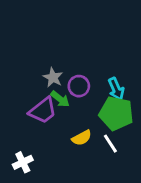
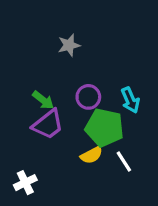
gray star: (53, 77) -> (69, 45), moved, turned 30
green arrow: (60, 99) -> (43, 100), moved
green pentagon: (116, 113) -> (104, 128), moved

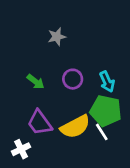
purple trapezoid: (48, 124) -> (40, 123), moved, turned 92
green pentagon: (104, 128) -> (106, 111), moved
yellow semicircle: (92, 155) -> (75, 127), size x1.6

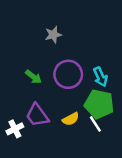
purple circle: (73, 79) -> (68, 74), size x1.5
yellow semicircle: (75, 127) -> (71, 119), size x0.6
white cross: (21, 149) -> (15, 129), moved

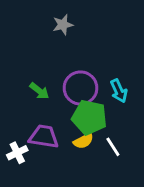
gray star: (53, 35) -> (63, 25), moved
green pentagon: (99, 104) -> (89, 117), moved
purple trapezoid: (37, 115) -> (44, 137), turned 135

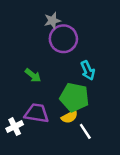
purple circle: (81, 88) -> (63, 39), moved
cyan arrow: (119, 91) -> (88, 70), moved
white line: (113, 147) -> (85, 131), moved

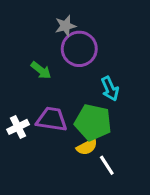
green arrow: (33, 75) -> (41, 70), moved
purple trapezoid: (37, 113) -> (52, 119), moved
white cross: (15, 127) -> (18, 127), moved

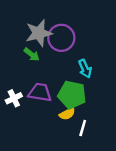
gray star: (65, 26) -> (39, 33), moved, size x1.6
white line: (107, 165) -> (83, 128), turned 49

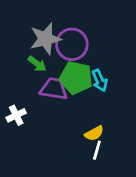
purple trapezoid: (40, 92) -> (54, 89), moved
green pentagon: (72, 95) -> (76, 78), moved
yellow semicircle: (67, 114) -> (94, 133), moved

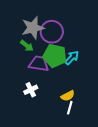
cyan arrow: (100, 80) -> (72, 58), turned -112
white cross: (16, 115) -> (31, 90), moved

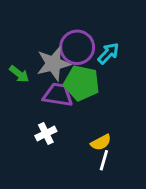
gray star: (33, 28) -> (53, 64), moved
green arrow: (27, 46) -> (19, 74), moved
cyan arrow: (72, 58) -> (108, 53), moved

